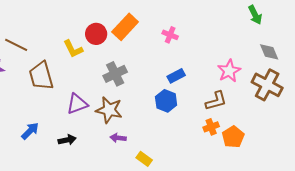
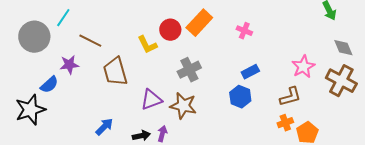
purple arrow: (118, 138) -> (162, 134), moved, turned 98

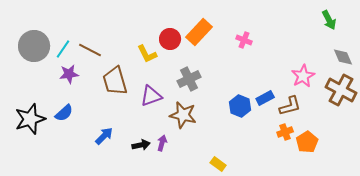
cyan line: (63, 18) -> (63, 49), moved
blue rectangle: (250, 72) -> (265, 98), moved
blue semicircle: (49, 85) -> (64, 113), moved
purple triangle: (151, 100) -> (151, 96), moved

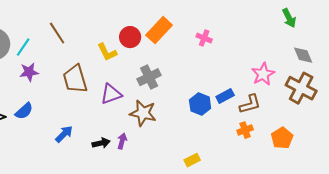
brown line: (90, 50) -> (57, 33), moved, turned 30
orange pentagon: (307, 142) -> (282, 138), moved
yellow rectangle: (218, 164) -> (192, 160), moved, turned -63

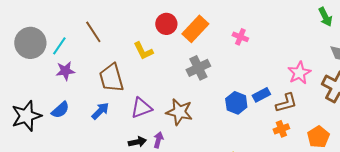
red circle: (130, 37) -> (166, 24), moved
gray cross: (149, 77) -> (198, 68), moved
purple triangle: (111, 94) -> (141, 108), moved
blue arrow: (64, 134) -> (100, 111), moved

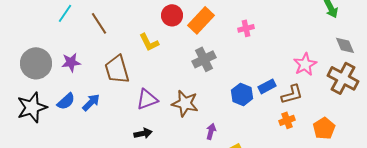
pink cross: (240, 37) -> (246, 28), turned -35
gray circle: (30, 43) -> (36, 63), moved
cyan line: (59, 46) -> (65, 13), moved
blue arrow: (100, 111) -> (91, 102), moved
purple arrow: (158, 140) -> (211, 131), moved

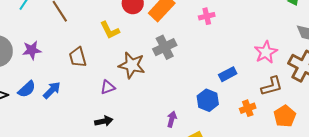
brown trapezoid: (117, 69) -> (78, 57), size x0.7
blue hexagon: (242, 94) -> (208, 100), moved
brown L-shape: (292, 94) -> (272, 86), moved
purple triangle: (147, 99) -> (108, 87), size x0.7
brown star: (185, 103) -> (132, 65), moved

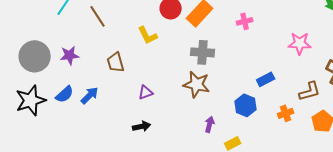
gray cross: (165, 47) -> (203, 52), turned 30
pink star: (266, 52) -> (300, 43), moved, turned 30
brown star: (132, 65) -> (197, 84), moved

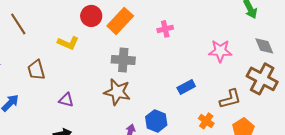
yellow L-shape: (148, 35) -> (68, 43), turned -40
purple triangle: (146, 92) -> (66, 100), turned 35
blue hexagon: (246, 105) -> (156, 121), moved
orange cross: (286, 113) -> (206, 121), turned -35

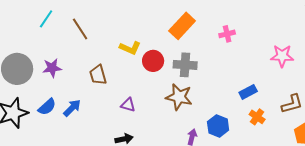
red circle: (91, 16) -> (153, 61), moved
orange cross: (206, 121) -> (257, 117), moved

